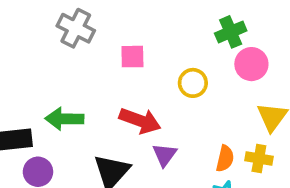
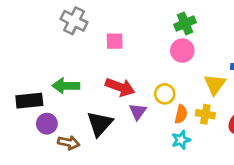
pink circle: (251, 64) -> (182, 51), moved
yellow circle: (193, 83) -> (165, 94), moved

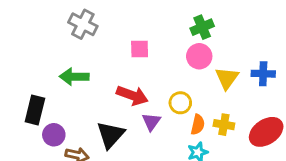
pink square: (115, 41) -> (140, 49), moved
yellow triangle: (215, 84) -> (227, 78), moved
green arrow: (66, 86) -> (74, 77), moved
black rectangle: (29, 101) -> (35, 110), turned -70

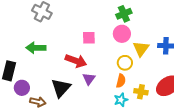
pink square: (140, 49) -> (89, 38), moved
yellow circle: (180, 103) -> (125, 63), moved
yellow cross: (224, 125) -> (141, 92), moved

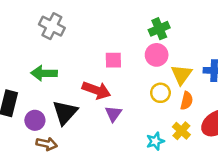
orange semicircle: (121, 81) -> (187, 101), moved
purple circle: (22, 88) -> (35, 120), moved
black triangle: (61, 88) -> (65, 112), moved
yellow cross: (141, 92) -> (181, 131), turned 32

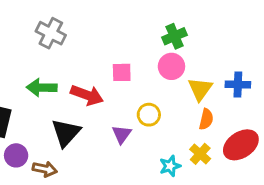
red arrow: (96, 90) -> (87, 95), moved
yellow circle: (160, 93) -> (149, 115), moved
purple circle: (35, 120) -> (16, 155), moved

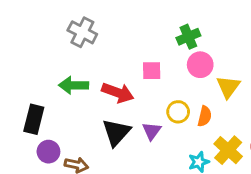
green cross: (174, 36) -> (188, 37), moved
orange semicircle: (206, 119) -> (205, 116), moved
black triangle: (66, 133) -> (116, 132), moved
yellow cross: (200, 154) -> (228, 150), size x1.4

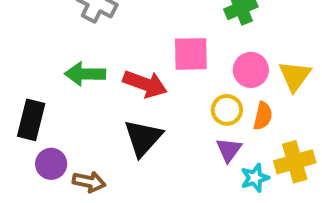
pink circle: (200, 65) -> (251, 70), moved
pink square: (152, 71) -> (191, 54), size x1.4
purple triangle: (152, 131) -> (229, 150), moved
yellow cross: (228, 150) -> (295, 162), turned 32

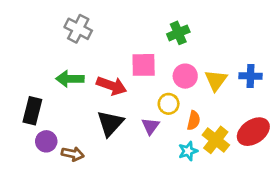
orange semicircle: (263, 116) -> (194, 120), moved
purple triangle: (229, 150) -> (150, 126), moved
yellow cross: (295, 162) -> (216, 140), turned -36

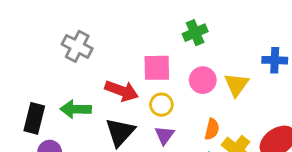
gray cross: (78, 29) -> (77, 46), moved
blue cross: (251, 76) -> (275, 60), moved
green arrow: (70, 79) -> (76, 109), moved
yellow circle: (169, 104) -> (161, 105), moved

